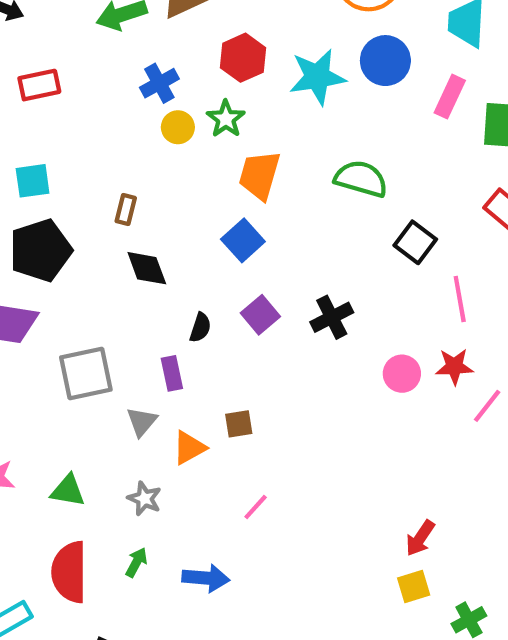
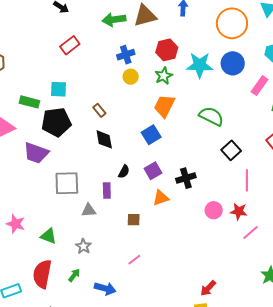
red rectangle: (39, 85) -> (70, 45), turned -36
green star: (226, 119) -> (164, 76), moved
brown rectangle: (126, 210) -> (99, 110), turned -64
gray triangle: (142, 422) -> (89, 210), turned 35
orange triangle: (189, 448) -> (161, 198), moved

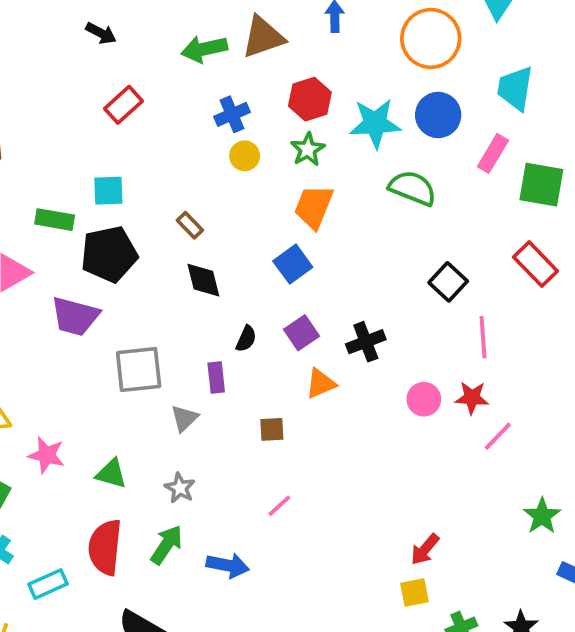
green semicircle: (211, 116) -> (413, 188), moved
gray triangle: (89, 210) -> (184, 418), turned -35
green arrow: (74, 275) -> (167, 545), size x1.5

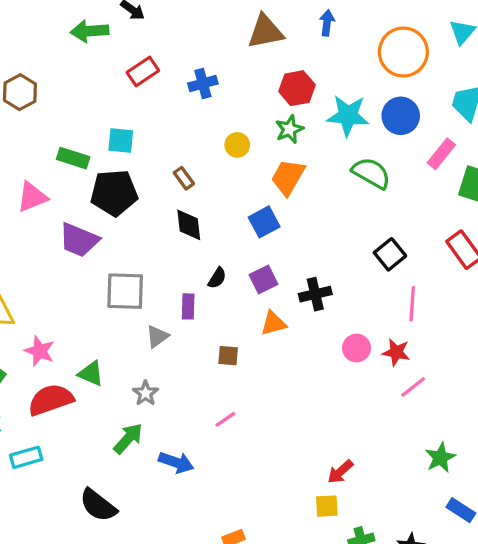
green arrow: (204, 49) -> (90, 31), moved
blue cross: (232, 114) -> (203, 83), moved
yellow circle: (245, 156) -> (237, 145), moved
red semicircle: (105, 547) -> (51, 400), moved, turned 57

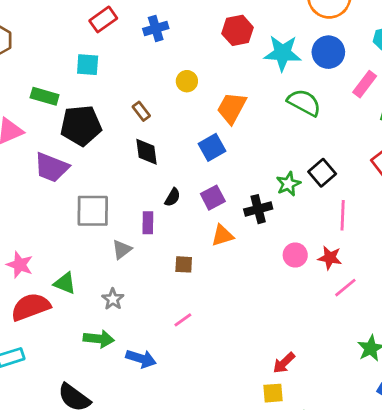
green star: (289, 129) -> (288, 184), moved
cyan square: (121, 140) -> (88, 65), moved
green arrow: (128, 438) -> (99, 339), turned 56

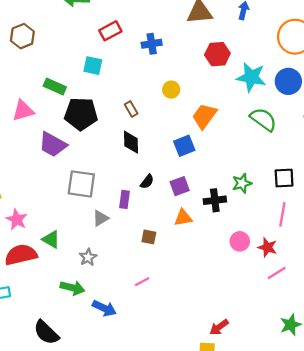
black square: (322, 173) -> (284, 178), moved, turned 30

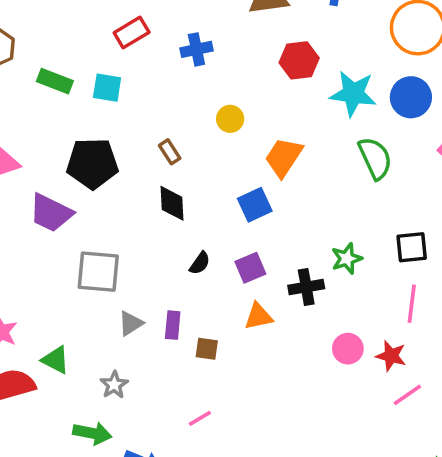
green rectangle: (55, 86) -> (55, 81), moved
green semicircle: (263, 119) -> (375, 158), turned 32
purple rectangle: (124, 199) -> (173, 325), moved

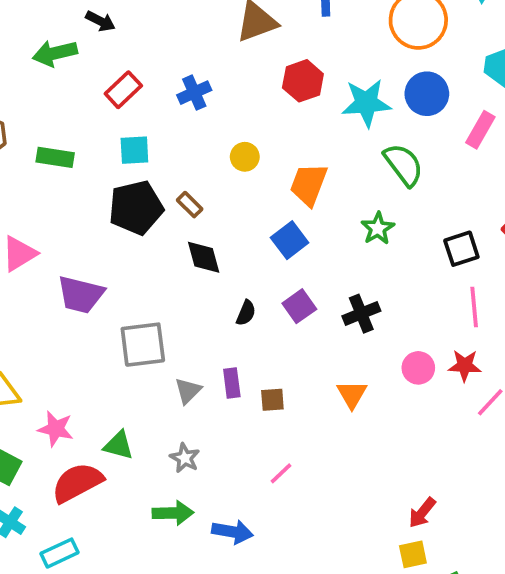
cyan square: (107, 88) -> (134, 150), moved
black pentagon: (92, 163) -> (136, 208), moved
green star: (347, 259) -> (378, 228), moved
orange triangle: (258, 316) -> (352, 394), moved, turned -36

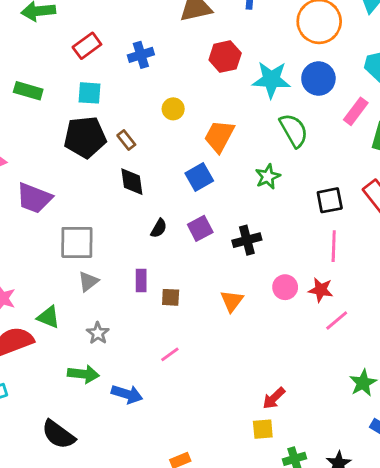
gray triangle: (188, 391) -> (88, 281), moved

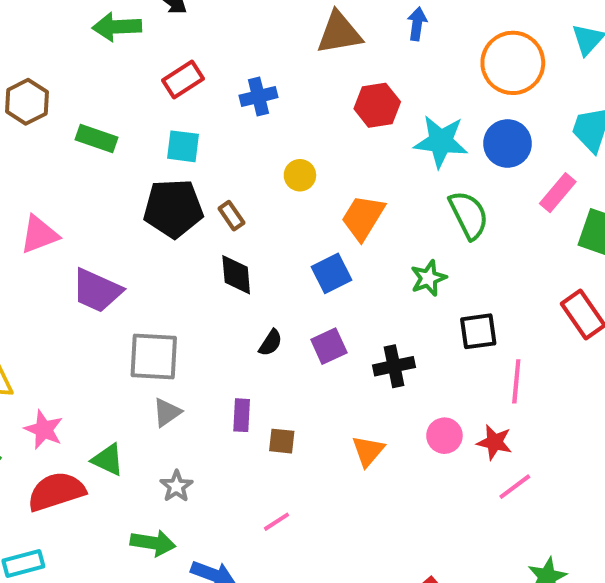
black square: (330, 200) -> (478, 331), moved

